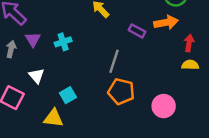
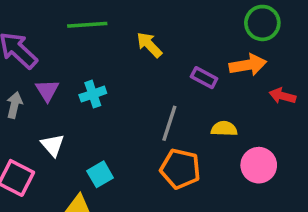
red arrow: (189, 43) -> (282, 96), turned -84
yellow semicircle: (190, 65) -> (224, 129), moved
pink circle: (164, 106) -> (259, 165), moved

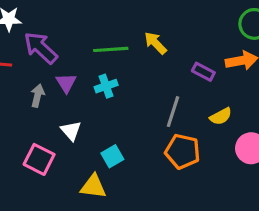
green line: (87, 25) -> (111, 49), moved
yellow semicircle: (224, 129) -> (221, 116), turned 150

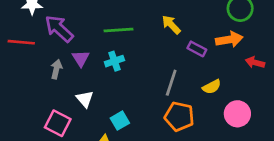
yellow arrow: (155, 43) -> (171, 25), moved

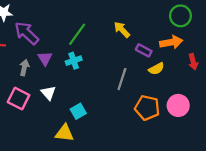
green line: (119, 30) -> (77, 34), turned -50
red arrow: (255, 62) -> (193, 62), turned -119
yellow semicircle: (212, 87) -> (156, 69), moved
orange pentagon: (179, 116) -> (147, 108), moved
pink square: (58, 123) -> (19, 99), moved

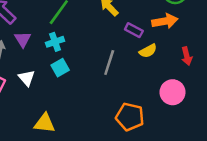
red arrow: (193, 62) -> (187, 56), moved
orange pentagon: (147, 108) -> (130, 117), moved
cyan square: (78, 111) -> (60, 68), moved

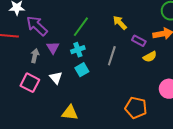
gray line: (109, 63) -> (112, 56), moved

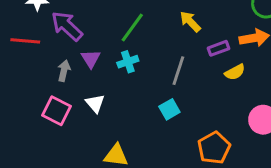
purple rectangle: (139, 41) -> (219, 48), turned -48
cyan square: (82, 70) -> (169, 109), moved
orange pentagon: (136, 108) -> (214, 148), turned 30

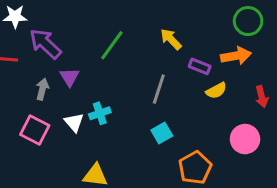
purple rectangle: (219, 48) -> (200, 66), turned 42
cyan cross: (128, 62) -> (100, 113), moved
cyan square: (169, 109) -> (162, 133), moved

